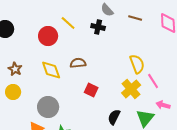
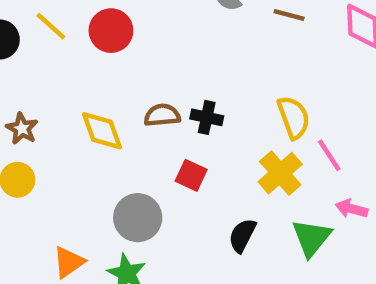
yellow line: (68, 23) -> (51, 26), moved
black cross: (98, 27) -> (207, 117), moved
red circle: (48, 36) -> (111, 31), moved
gray circle: (48, 107) -> (138, 218), moved

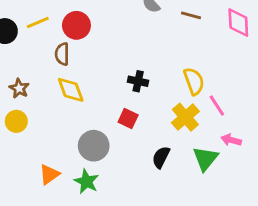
yellow line: (51, 26) -> (38, 23), turned -65
brown semicircle: (162, 115) -> (62, 54), moved, turned -85

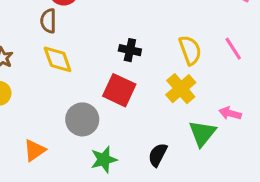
pink line: (217, 106) -> (233, 49), moved
red square: (128, 118) -> (119, 90), size x1.5
black semicircle: (161, 157) -> (158, 155), moved
green star: (86, 182) -> (104, 159), moved, turned 30

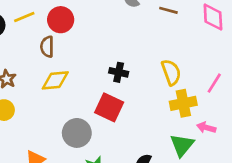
pink line: (233, 49) -> (214, 83), moved, turned 65
yellow diamond: (58, 59) -> (55, 80), turned -76
yellow cross: (181, 89) -> (183, 103), moved, turned 30

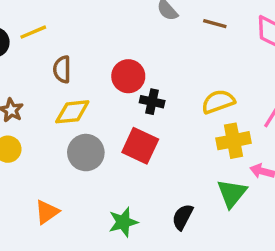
red circle: (61, 20) -> (128, 76), moved
yellow semicircle: (171, 72) -> (218, 102), turned -90
gray circle: (77, 133) -> (86, 153), moved

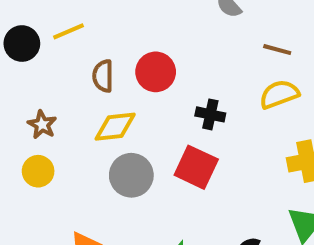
brown line: (215, 24) -> (277, 50), moved
red circle: (128, 76) -> (156, 72), moved
yellow semicircle: (218, 102) -> (279, 94), moved

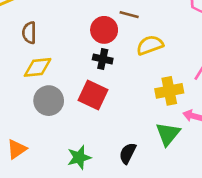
brown line: (277, 50) -> (129, 15), moved
red circle: (156, 72) -> (104, 30), moved

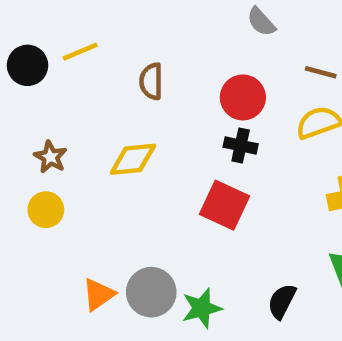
brown line: (129, 15) -> (321, 72), moved
brown semicircle: (29, 33) -> (151, 81), moved
gray circle: (49, 101) -> (151, 292), moved

